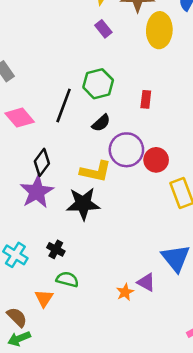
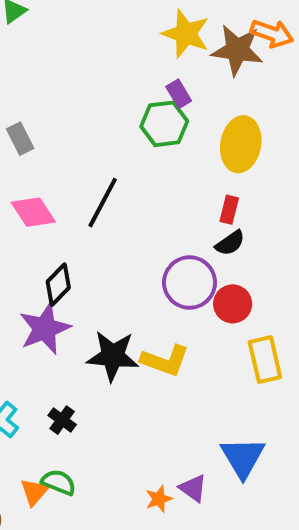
yellow ellipse: (159, 30) -> (241, 144), moved
green hexagon: (98, 84) -> (164, 124), moved
black semicircle: (101, 123) -> (230, 243), moved
yellow L-shape: (96, 171) -> (165, 361), moved
green semicircle: (67, 279) -> (59, 482), moved

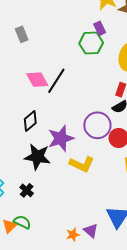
gray rectangle: (20, 139) -> (22, 34), moved
pink diamond: (33, 212) -> (37, 80), moved
purple star: (45, 329) -> (61, 138), moved
black star: (113, 356) -> (37, 157), moved

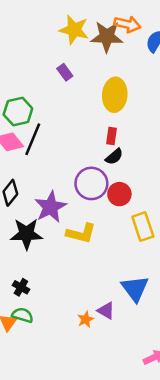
purple rectangle: (100, 28) -> (65, 72), moved
green hexagon: (91, 43) -> (18, 112), moved
black cross: (27, 190) -> (21, 287), moved

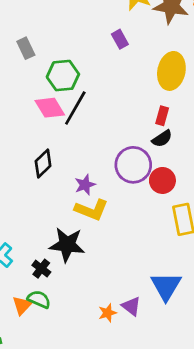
purple star: (50, 207) -> (85, 185), size x0.6
yellow L-shape: (81, 233) -> (91, 210), moved
black star: (26, 234) -> (67, 245), moved

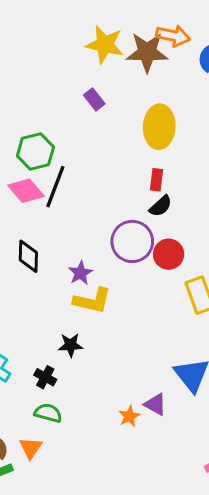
black diamond: (43, 164) -> (28, 256), turned -36
black star: (67, 245) -> (71, 345), size x0.6
orange triangle: (22, 305) -> (31, 448), moved

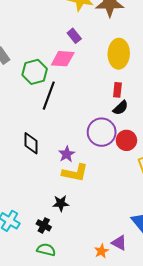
pink diamond: (26, 191) -> (63, 59), moved, turned -45

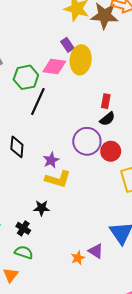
yellow ellipse: (119, 54) -> (81, 60), moved

